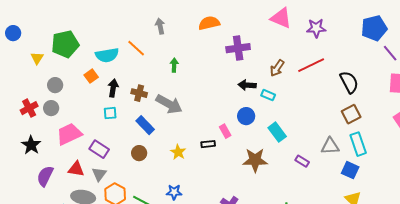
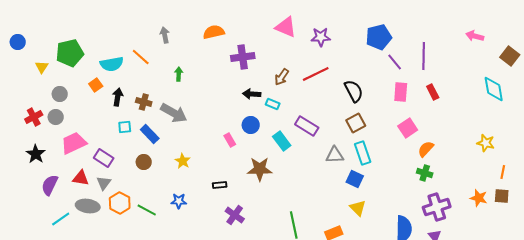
cyan square: (110, 113) -> (125, 127), moved
black rectangle: (208, 144) -> (220, 185), moved
purple rectangle: (302, 161) -> (307, 126), moved, size x1.6

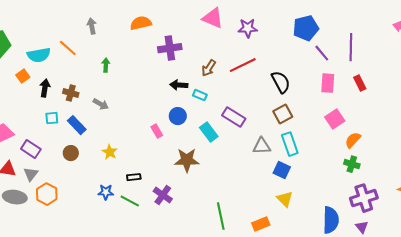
gray arrow: (174, 113) -> (101, 104), size x0.6
black rectangle: (220, 185) -> (134, 177), moved
green line: (147, 210) -> (130, 201), moved
purple cross: (235, 215) -> (163, 195), moved

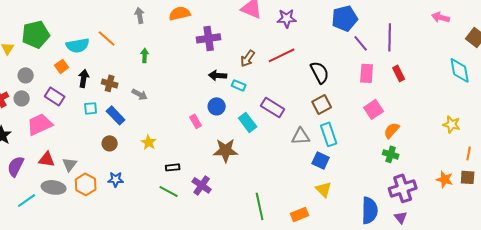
gray arrow: (92, 26) -> (140, 15), moved
purple rectangle: (31, 149) -> (55, 96), moved
blue star: (106, 192) -> (116, 179), moved

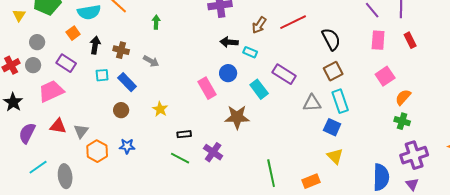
pink rectangle: (196, 121) -> (207, 88), size x1.5
gray ellipse: (54, 187) -> (65, 176), moved, turned 75

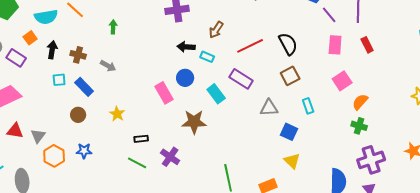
red line: (293, 22) -> (250, 46), moved
purple rectangle: (66, 63) -> (16, 58), moved
cyan rectangle: (340, 101) -> (308, 106), moved, size x0.7

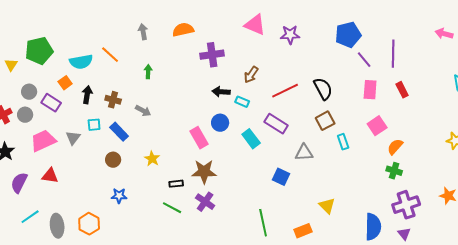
cyan rectangle: (308, 106) -> (343, 142), moved
brown star: (194, 122) -> (204, 172), moved
blue square: (289, 132) -> (281, 177), moved
gray triangle: (38, 136) -> (73, 138), moved
orange hexagon: (54, 156) -> (89, 224), moved

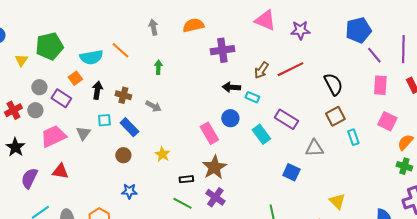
red line: (285, 91) -> (290, 69), moved
pink square: (377, 126) -> (387, 121), turned -30
brown star: (204, 172) -> (214, 167), turned -30

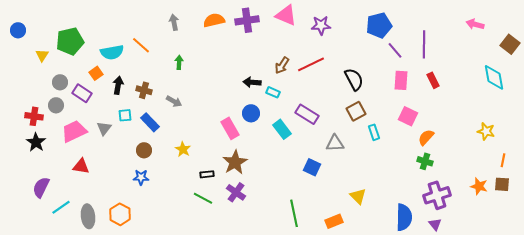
purple cross: (222, 50) -> (247, 20), moved
red cross: (13, 110) -> (34, 116), moved, turned 36
purple semicircle: (29, 178) -> (41, 187), moved
blue star: (129, 191) -> (141, 177), moved

